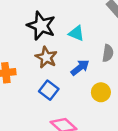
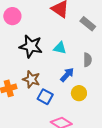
brown star: (46, 57) -> (31, 79), moved
yellow circle: (101, 92) -> (79, 93), moved

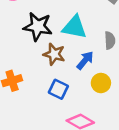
cyan triangle: (60, 48) -> (75, 27), size x1.5
brown star: (31, 79) -> (54, 54), moved

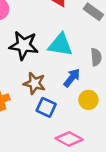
brown star: (54, 54) -> (34, 83), moved

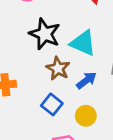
brown star: (34, 83) -> (58, 68), moved
yellow circle: (88, 100) -> (86, 116), moved

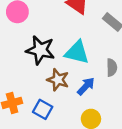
blue square: (52, 104) -> (43, 109), moved

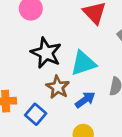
cyan triangle: (77, 52) -> (83, 63), turned -44

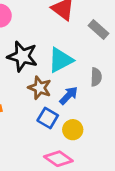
blue square: (36, 114) -> (48, 118), moved

